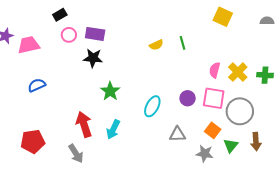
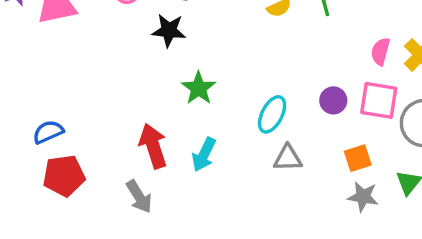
blue semicircle: (37, 85) -> (48, 132), moved
orange square: (213, 130) -> (358, 158), moved, turned 35
gray triangle: (177, 134) -> (288, 158), moved

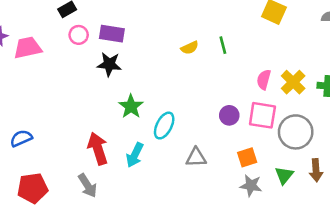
cyan ellipse: (272, 114) -> (164, 126), moved
red pentagon: (64, 176) -> (33, 188), moved

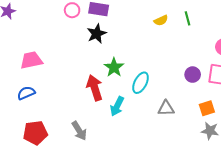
pink trapezoid: (28, 48) -> (31, 60), moved
black star: (109, 64) -> (97, 34), turned -30
red arrow: (98, 149) -> (95, 88), moved

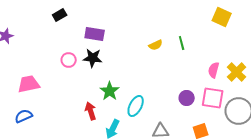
pink circle: (72, 10) -> (69, 60), moved
black star: (97, 34) -> (93, 58), turned 30
red arrow: (95, 88) -> (91, 111), size x0.7

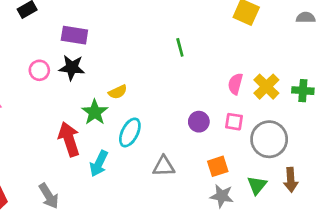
green line: (182, 43) -> (180, 47), moved
yellow semicircle: (156, 45) -> (118, 92), moved
pink square: (213, 98) -> (234, 122), size x0.6
red arrow: (91, 111) -> (69, 139), size x1.4

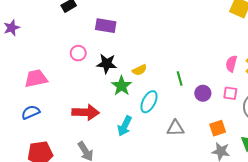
green line: (180, 47) -> (180, 78), moved
black star: (72, 68) -> (107, 64), moved
red arrow: (69, 139) -> (86, 112), moved, turned 110

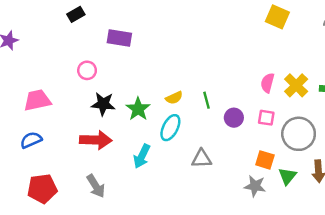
black star: (107, 64) -> (103, 104), moved
yellow semicircle: (139, 70) -> (174, 98), moved
orange square: (218, 128) -> (265, 160), moved, turned 35

